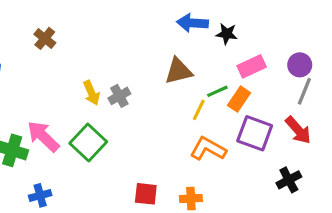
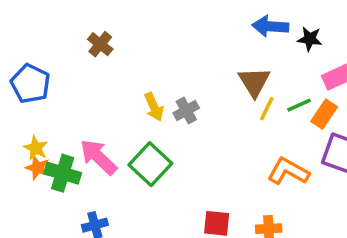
brown triangle: (178, 71) -> (254, 82), turned -48
yellow line: (199, 110) -> (267, 109), moved

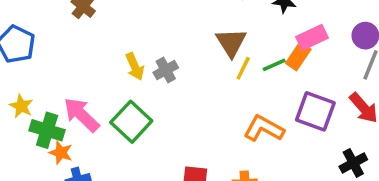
orange rectangle: (324, 114) -> (298, 56), moved
orange star: (38, 168) -> (61, 153), moved

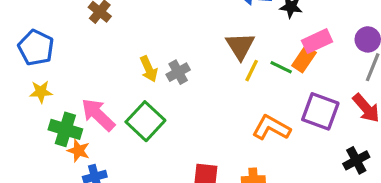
green line: (274, 65) -> (281, 67), turned 50
yellow star: (21, 106) -> (41, 92), moved, turned -30

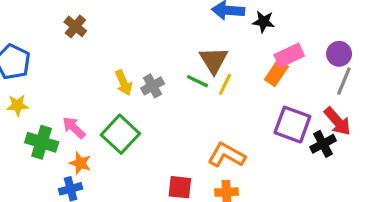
green line: (281, 67) -> (198, 81), moved
pink arrow: (98, 115) -> (74, 128), size x0.7
orange L-shape: (271, 128) -> (226, 155), moved
orange star: (78, 151) -> (80, 163), moved
black cross: (356, 160) -> (323, 144), moved

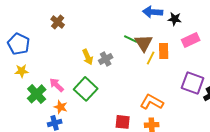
orange rectangle: (276, 73) -> (164, 51), moved, turned -35
green line: (198, 81) -> (131, 39), moved
green cross: (42, 142) -> (37, 94), turned 30

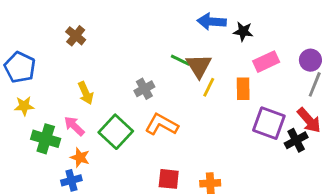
orange rectangle: (164, 51) -> (243, 89), moved
yellow arrow: (88, 57) -> (86, 93), moved
green cross: (37, 94) -> (46, 139), turned -30
orange L-shape: (152, 102) -> (162, 125), moved

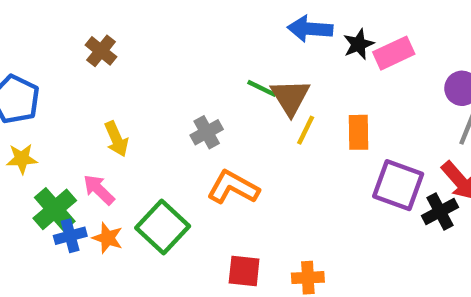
black star: (243, 31) -> (359, 44), turned -30
pink rectangle: (266, 62) -> (394, 53), moved
green square: (116, 132) -> (163, 227), moved
green cross: (46, 139) -> (55, 209), turned 32
blue cross: (71, 180) -> (70, 236), moved

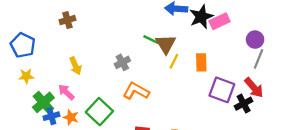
black star: (359, 44) -> (201, 17), size x1.5
brown cross: (101, 51) -> (67, 20), turned 35

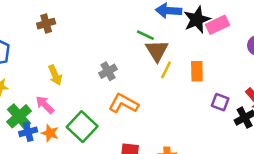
green line: (151, 40) -> (145, 35), moved
purple square: (222, 90) -> (220, 102), size x0.6

